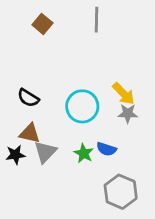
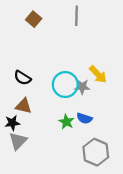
gray star: (128, 113) -> (82, 87), moved
gray triangle: (45, 152) -> (18, 141), moved

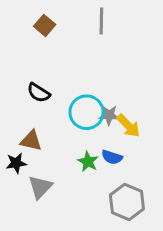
yellow arrow: (98, 74) -> (128, 126), moved
black semicircle: (22, 78) -> (39, 93), moved
gray triangle: (18, 141) -> (40, 187), moved

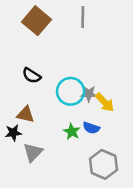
brown square: (45, 25) -> (36, 21), size x1.6

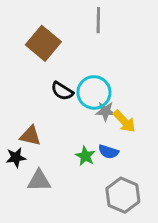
brown square: (36, 21) -> (43, 43), moved
black semicircle: (32, 75) -> (62, 91), moved
cyan circle: (71, 91) -> (94, 92), moved
gray triangle: (33, 152) -> (39, 181), turned 45

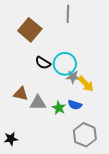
black star: (16, 157) -> (11, 139), moved
gray triangle: (39, 181) -> (38, 103), moved

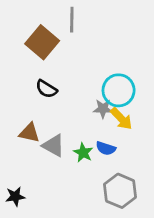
gray line: (68, 14) -> (72, 20), moved
black semicircle: (43, 63) -> (46, 89), moved
cyan circle: (65, 64) -> (119, 90), moved
gray triangle: (38, 103) -> (53, 146), turned 30

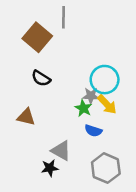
gray triangle: (53, 146) -> (61, 151), moved
green star: (83, 153) -> (83, 108), moved
black star: (15, 196) -> (50, 168), moved

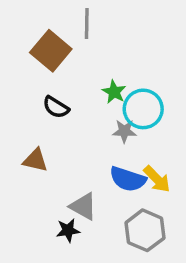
yellow arrow: (107, 104) -> (157, 179), moved
green star: (83, 108) -> (114, 92), moved
blue semicircle: (93, 131) -> (128, 179), size x1.5

